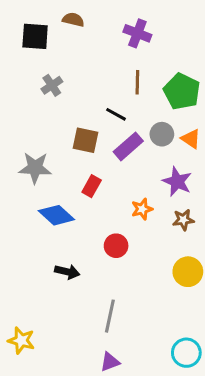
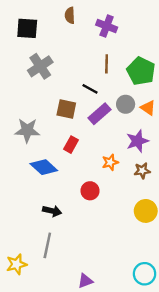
brown semicircle: (73, 20) -> (70, 15), moved, turned -105
gray cross: (52, 85) -> (40, 66), size x1.5
purple star: (177, 182) -> (137, 141), turned 30
gray line: (110, 316) -> (47, 245), moved
yellow star: (21, 340) -> (17, 264), turned -30

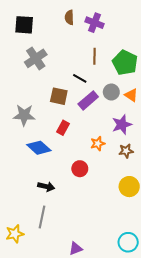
brown semicircle: (70, 15) -> (69, 17), moved

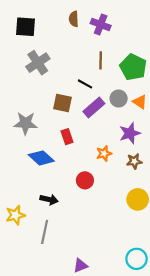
red rectangle: (63, 128) -> (67, 137), turned -48
yellow star: (15, 234) -> (15, 215), moved

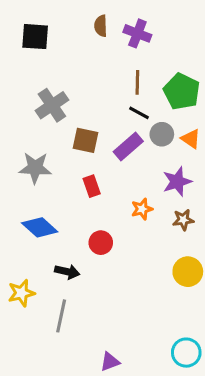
gray cross: (38, 63) -> (52, 105), moved
black line: (85, 84) -> (139, 113), moved
blue diamond: (41, 158) -> (40, 227), moved
red circle: (85, 180) -> (101, 243), moved

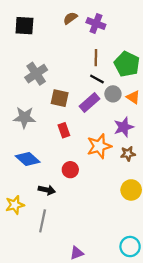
brown semicircle: (101, 26) -> (70, 18), turned 56
orange star: (142, 209) -> (99, 146), size x1.6

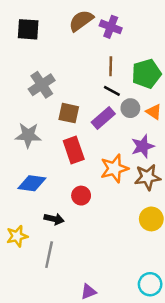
brown semicircle: (70, 18) -> (81, 21), size x1.5
green pentagon: (127, 64) -> (146, 74), turned 30
red rectangle: (64, 130) -> (74, 150), size x1.5
brown star: (128, 154) -> (148, 177), size x1.5
blue diamond: (28, 159) -> (32, 183), turned -35

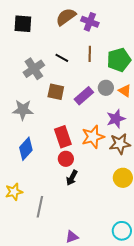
black line: (112, 91) -> (62, 58), moved
red rectangle: (74, 150) -> (63, 137), moved
blue diamond: (32, 183) -> (26, 149), turned -55
black arrow: (54, 219) -> (72, 178), moved, turned 105

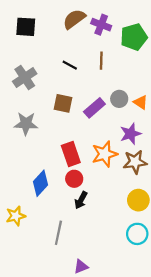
green pentagon: (119, 60) -> (134, 37), moved
gray cross: (34, 69) -> (25, 77), moved
blue diamond: (26, 149) -> (40, 183), moved
gray line: (40, 207) -> (58, 233), moved
cyan circle: (122, 231) -> (137, 234), moved

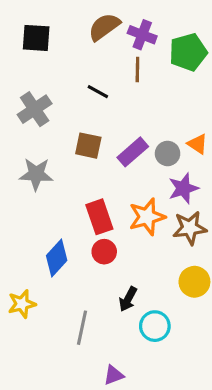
brown line: (101, 61) -> (137, 70), moved
gray circle: (119, 99) -> (168, 153), moved
black arrow: (81, 200) -> (128, 299), moved
cyan circle: (137, 234) -> (155, 326), moved

